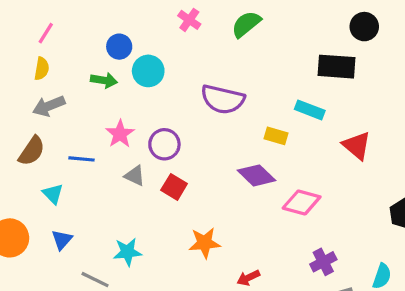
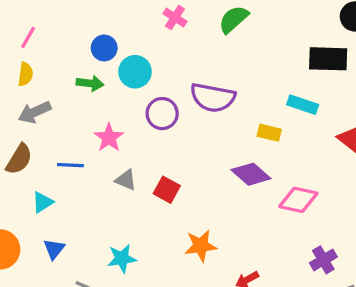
purple circle: (164, 144) -> (162, 114), moved
cyan triangle: (53, 194) -> (43, 202), turned 45

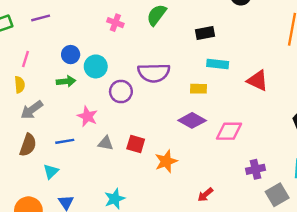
pink line: (28, 38) -> (26, 59), moved
black rectangle: (328, 59) -> (205, 33), moved, size x0.7
orange star: (201, 246) -> (166, 161), moved
purple cross: (323, 260) -> (255, 169), turned 30

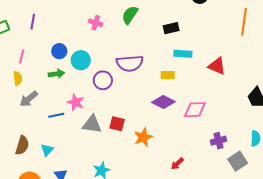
purple line: (41, 18) -> (33, 22), turned -63
blue line: (65, 141) -> (56, 115), moved
gray triangle: (106, 143) -> (92, 124), size x1.5
brown semicircle: (28, 145) -> (22, 145), moved

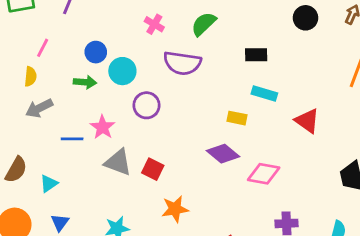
purple semicircle: (130, 63) -> (182, 63), moved
orange star: (143, 137) -> (175, 209), moved

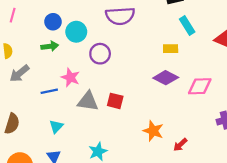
pink line: (43, 48) -> (13, 15), moved
cyan rectangle: (264, 93) -> (187, 25), turned 54
cyan triangle: (49, 184) -> (56, 126), moved
orange star: (175, 209) -> (153, 131), moved, turned -30

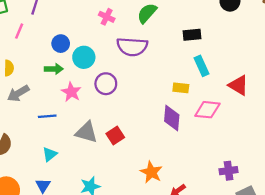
pink star: (70, 77) -> (71, 92), moved
purple diamond: (166, 78) -> (172, 118), turned 60
pink diamond: (200, 86) -> (207, 110), moved
red square: (115, 101) -> (115, 136), turned 35

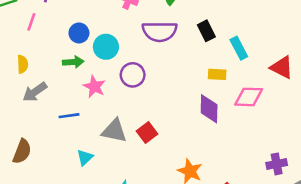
black rectangle: (192, 35) -> (206, 31), moved, turned 72
cyan triangle: (50, 154) -> (85, 158), moved

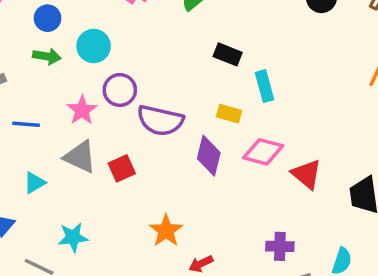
purple semicircle: (160, 31) -> (160, 120), moved
black rectangle: (206, 31) -> (228, 54), turned -54
blue circle: (79, 33) -> (48, 18), moved
red triangle: (282, 67) -> (307, 174), moved
pink star: (94, 87) -> (82, 110), moved

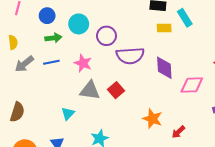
purple circle: (120, 90) -> (106, 36), moved
yellow rectangle: (229, 114) -> (164, 28), moved
blue line: (26, 124) -> (51, 62), moved
pink diamond: (263, 152) -> (192, 85), moved

